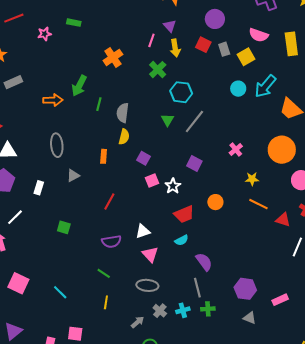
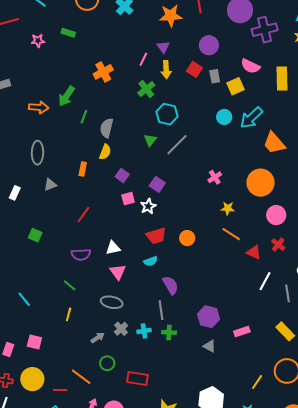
purple square: (194, 164) -> (157, 184), moved
orange circle: (215, 202) -> (187, 238), moved

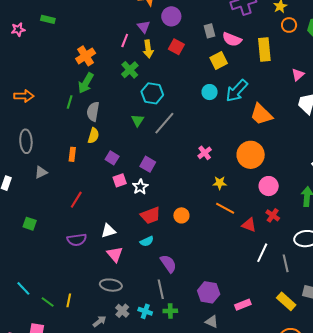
purple circle: (209, 45) -> (171, 16), moved
gray rectangle: (215, 76) -> (209, 31), moved
green arrow: (67, 96) -> (86, 83), moved
green line: (70, 285) -> (48, 302), moved
cyan cross: (144, 331) -> (145, 311), turned 32

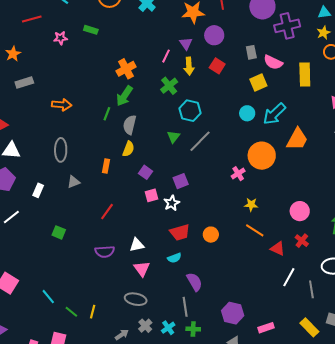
orange trapezoid: (261, 114) -> (297, 139), turned -110
orange circle: (251, 155) -> (262, 156), moved
purple square: (148, 164) -> (181, 181), turned 35
cyan cross: (145, 311) -> (168, 328), turned 32

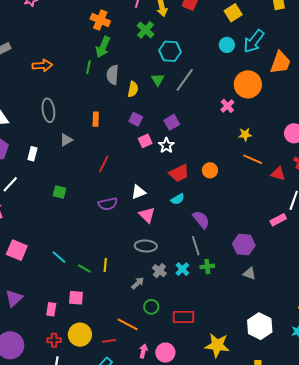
orange cross: (126, 69) -> (100, 20), turned -30
yellow semicircle: (128, 149) -> (133, 89), moved
pink rectangle: (266, 328) -> (278, 220), moved

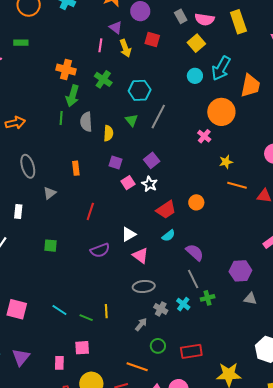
green cross: (145, 30) -> (103, 79), moved

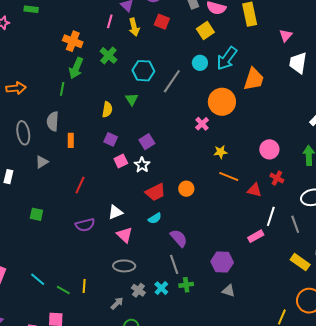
gray line: (158, 117) -> (172, 81), moved
gray semicircle: (86, 122) -> (53, 121), moved

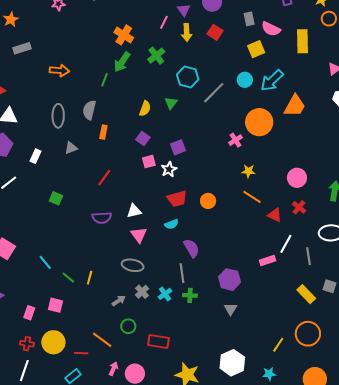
gray triangle: (229, 291) -> (231, 309), turned 32

